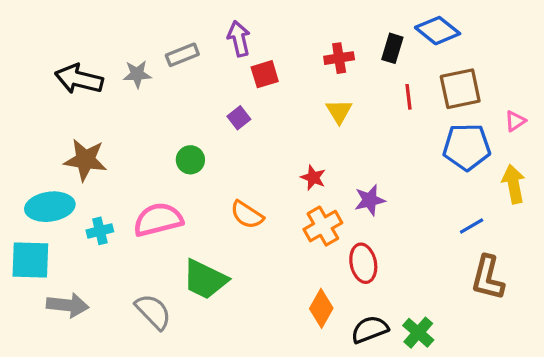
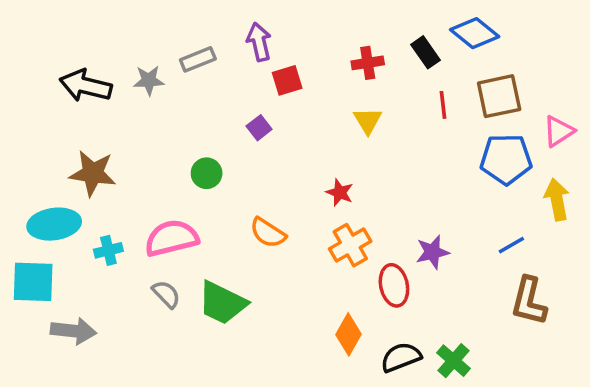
black rectangle: (392, 48) -> (426, 52), turned -52
pink triangle: (515, 121) -> (559, 131), size x1.4
purple star: (370, 200) -> (433, 252), moved
gray semicircle: (153, 312) -> (166, 294), moved, size x0.7

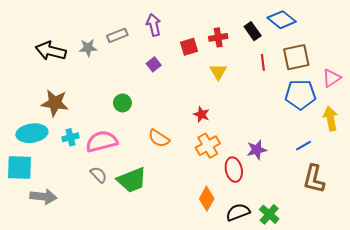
red square: (287, 80) -> (189, 47), moved
purple square: (259, 128) -> (154, 64), moved
cyan cross: (108, 250) -> (70, 137), moved
green trapezoid: (222, 303) -> (132, 180), turned -48

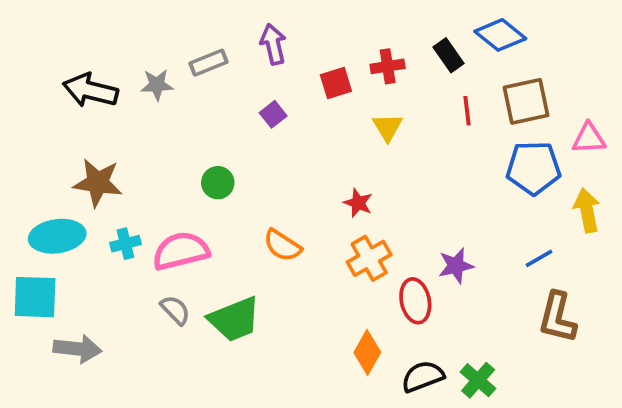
pink triangle: (332, 78) -> (589, 138), turned 30

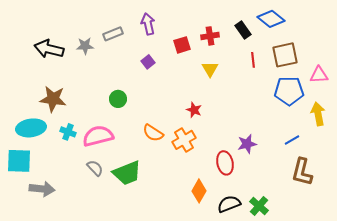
cyan cross: (125, 244) -> (68, 132), turned 35
orange cross: (369, 258) -> (184, 140), moved

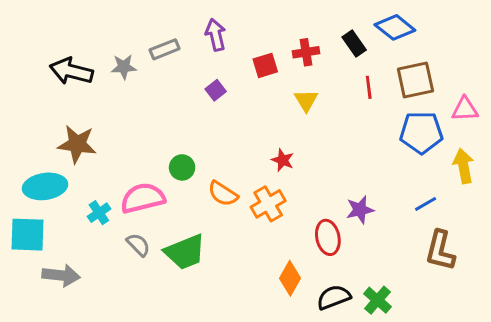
green circle: (118, 99) -> (182, 167), moved
cyan cross: (68, 132) -> (99, 213), moved, turned 35

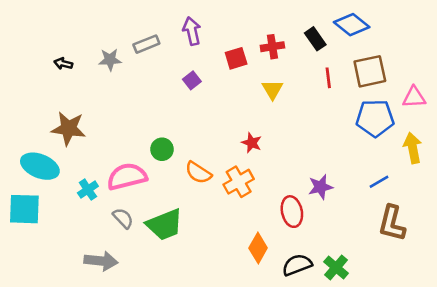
black arrow: (71, 71) -> (63, 64), size x0.5
cyan ellipse: (45, 186) -> (40, 166), turned 30
gray arrow: (61, 275) -> (101, 261), moved

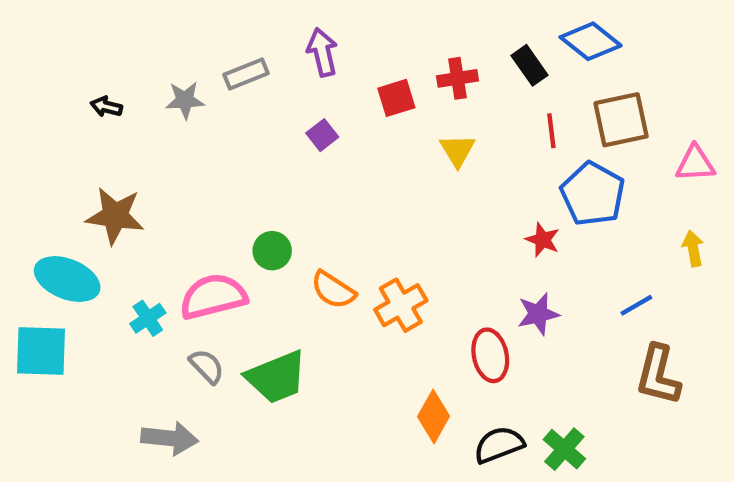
blue pentagon: (375, 118) -> (593, 194), moved, turned 30
red star: (252, 143) -> (543, 240), moved
yellow arrow: (413, 148) -> (693, 248), size x0.7

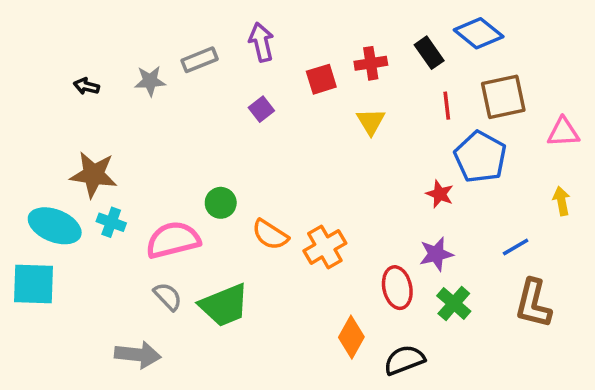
cyan cross: (148, 318) -> (111, 222), moved, turned -36
green cross: (564, 449) -> (454, 303), moved

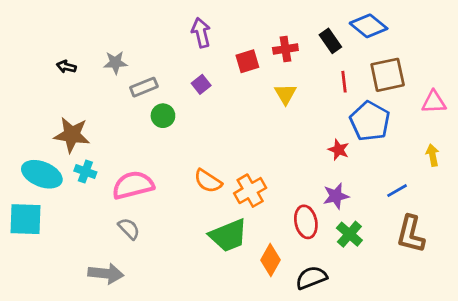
gray rectangle: (199, 60) -> (144, 87), moved
green circle: (221, 203) -> (163, 116), moved
green trapezoid: (224, 305) -> (228, 235), moved

